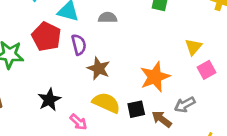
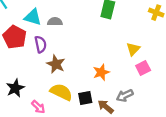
gray semicircle: (108, 18) -> (55, 22), moved
orange star: (155, 77) -> (101, 72), size x0.7

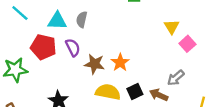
gray semicircle: (55, 22) -> (82, 20), turned -64
orange star: (101, 72) -> (120, 63), moved

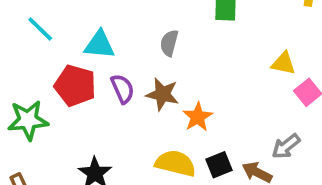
gray semicircle: (82, 20) -> (169, 43), moved
yellow triangle: (172, 27) -> (283, 63), turned -49
brown star: (94, 64) -> (162, 94), moved

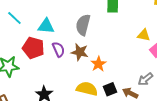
gray semicircle: (169, 43) -> (83, 25), size x1.5

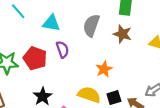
red pentagon: (33, 48) -> (35, 58), moved
brown star: (80, 52) -> (122, 34), moved

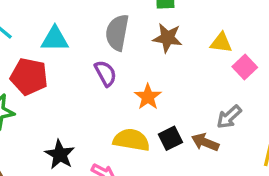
purple semicircle: (62, 49) -> (105, 73), moved
red pentagon: (35, 58) -> (29, 77), moved

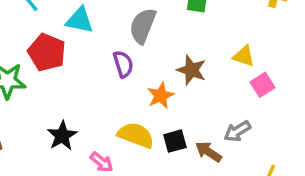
brown star: (167, 38) -> (191, 70), moved

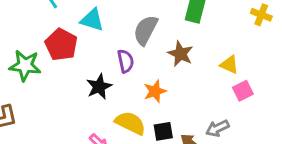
brown star: (191, 70) -> (180, 54), moved
black star: (62, 136) -> (99, 87), moved

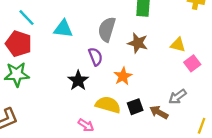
red pentagon: (61, 45) -> (19, 44), moved

